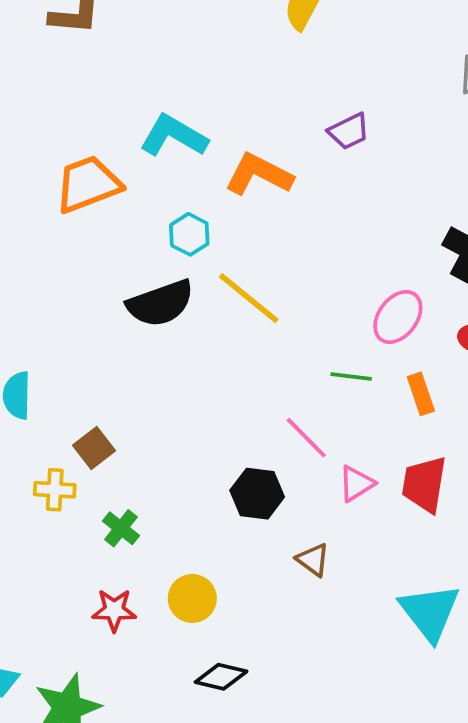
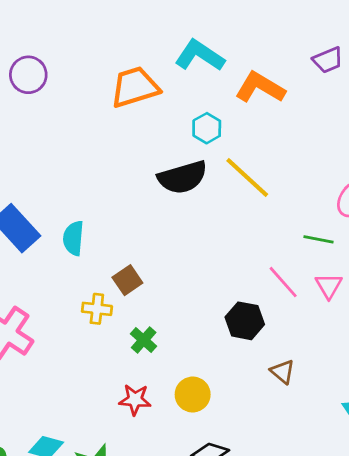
pink triangle: (356, 484) -> (329, 286), moved, turned -32

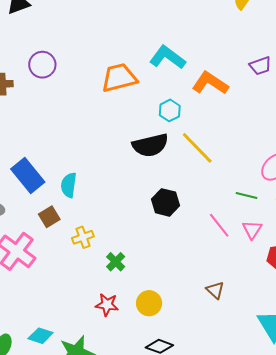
brown square: (127, 280) -> (49, 217), moved
yellow cross: (97, 309) -> (83, 237), turned -30
black hexagon: (245, 321) -> (165, 202), moved

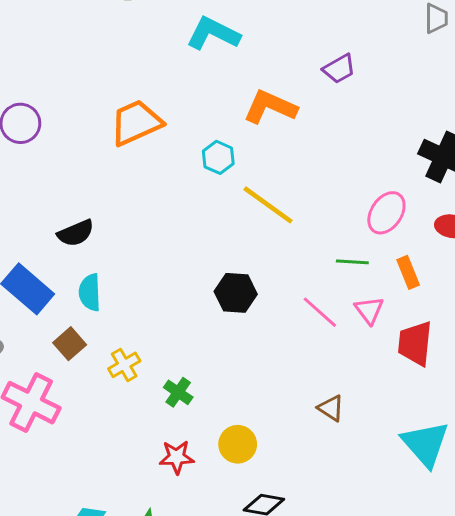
cyan L-shape: (167, 57) -> (213, 34), moved
black semicircle: (150, 145) -> (76, 233), moved, size x0.7

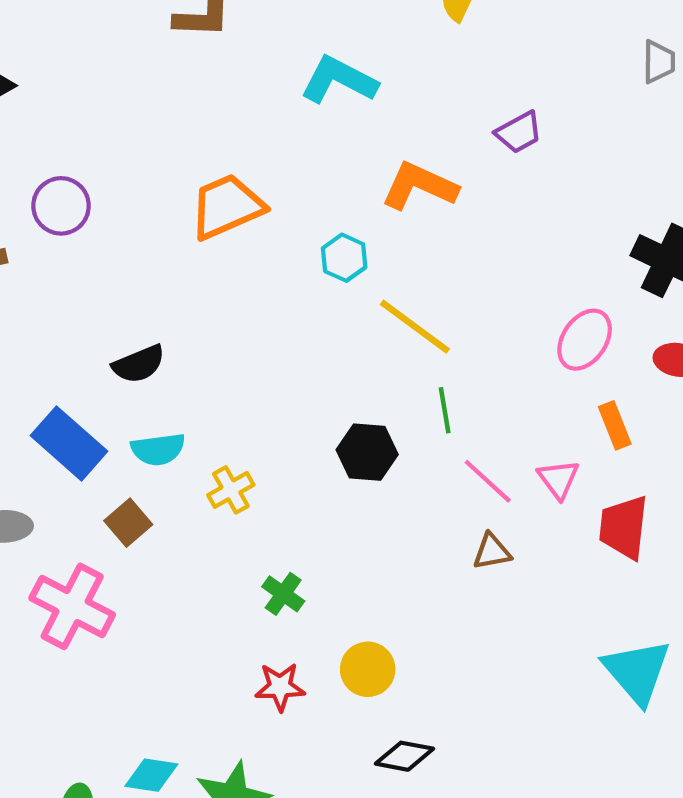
green line: (352, 262) -> (445, 410), moved, turned 76
cyan semicircle: (90, 292) -> (158, 449), turned -96
yellow cross: (124, 365) -> (231, 490), moved
brown triangle: (331, 408) -> (492, 552), moved, turned -44

